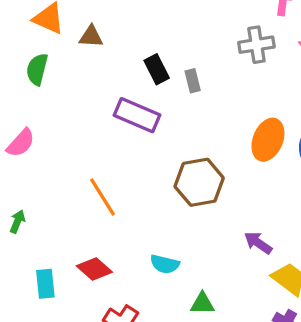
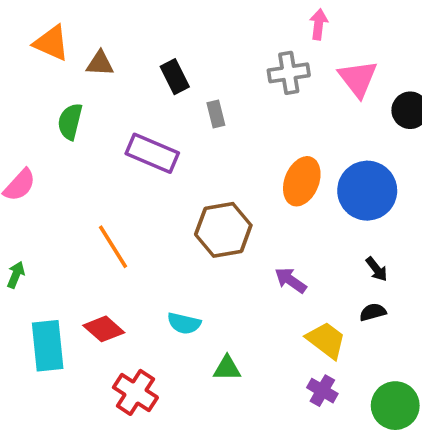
green semicircle: (37, 69) -> (70, 121), moved
black rectangle: (157, 69) -> (175, 77), moved
purple arrow: (258, 243) -> (291, 280), moved
cyan rectangle: (45, 284) -> (48, 346), size x1.5

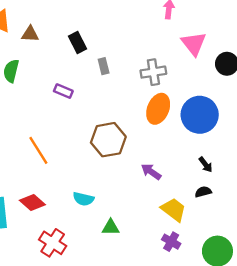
gray cross: (289, 73) -> (153, 72), moved
purple rectangle: (152, 153) -> (63, 91), size x0.6

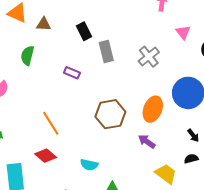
pink triangle: (194, 44) -> (183, 32), size x0.7
gray rectangle: (104, 66) -> (106, 51), size x1.5
gray cross: (153, 72) -> (149, 57), turned -30
orange ellipse: (158, 109) -> (153, 109), moved
red diamond: (32, 202) -> (46, 156), moved

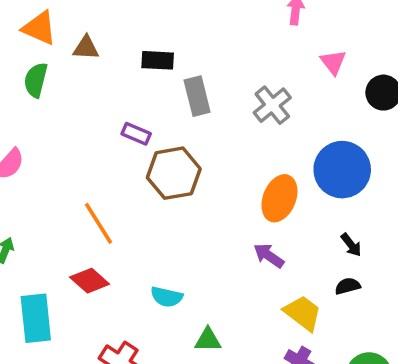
black rectangle: (84, 31) -> (158, 60), turned -60
green semicircle: (27, 56) -> (36, 80), moved
brown hexagon: (110, 114) -> (174, 173), moved

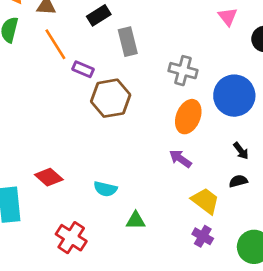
black rectangle: (158, 60) -> (99, 15), turned -35
gray cross: (272, 105) -> (183, 71), moved, turned -36
orange line: (99, 223) -> (55, 44), moved

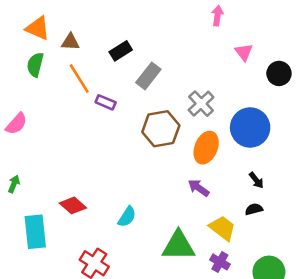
gray rectangle: (128, 42) -> (148, 76), turned 52
gray cross: (183, 71) -> (201, 104), turned 32
brown hexagon: (111, 98) -> (161, 129), moved
cyan semicircle: (105, 189) -> (127, 217), turned -70
green triangle: (136, 221) -> (178, 246), moved, size x1.8

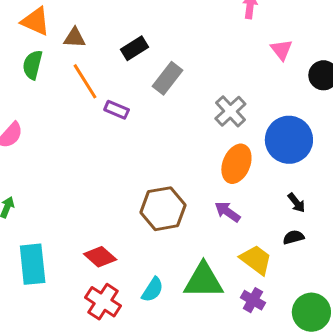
brown hexagon: (161, 129) -> (163, 209), moved
red diamond: (73, 205) -> (100, 257), moved
cyan semicircle: (127, 217) -> (153, 290), moved

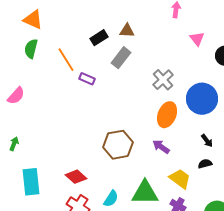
brown triangle: (75, 38) -> (127, 31), moved

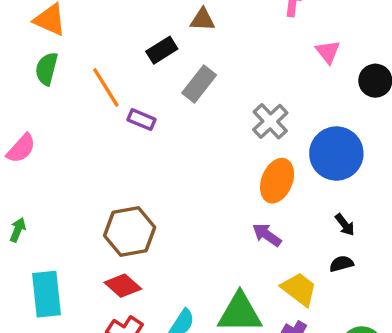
brown triangle: (127, 31) -> (202, 20), moved
brown hexagon: (118, 145) -> (130, 231), moved

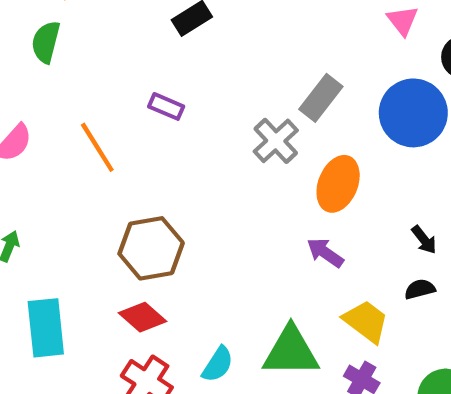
gray rectangle: (199, 84) -> (321, 98), moved
orange line: (106, 87) -> (97, 147), moved
gray cross: (270, 121) -> (276, 141), moved
blue circle: (336, 154) -> (413, 113), moved

